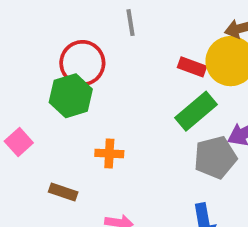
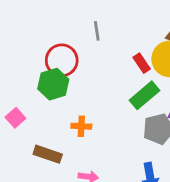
red rectangle: (192, 67) -> (142, 63), turned 36
brown rectangle: (63, 192) -> (48, 154), size x1.4

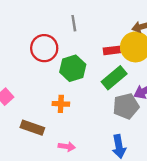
red rectangle: (142, 63) -> (112, 50), turned -63
green hexagon: (53, 84) -> (73, 68), moved

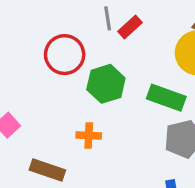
red rectangle: (112, 50) -> (130, 27), moved, turned -35
green rectangle: (114, 78) -> (166, 98), turned 60

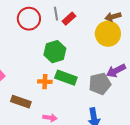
red circle: (65, 55) -> (29, 19), moved
green rectangle: (166, 98) -> (66, 78), moved

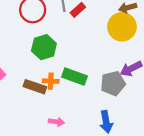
green hexagon: (55, 52) -> (44, 47), moved
brown rectangle: (21, 102) -> (35, 87), moved

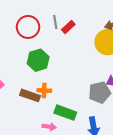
green rectangle: (74, 77) -> (65, 113), moved

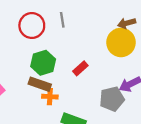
red rectangle: (68, 27) -> (80, 68), moved
brown rectangle: (30, 95) -> (40, 84), moved

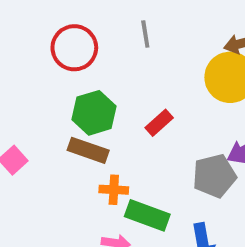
gray line: (62, 20) -> (145, 34), moved
orange cross: (50, 97) -> (114, 190), moved

